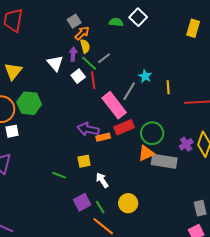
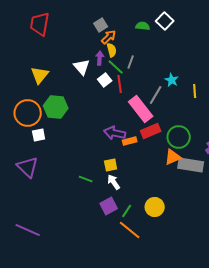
gray line: (104, 58) -> (131, 62), turned -32
white arrow: (102, 180) -> (114, 182), moved
green line: (100, 207) -> (127, 211), turned 64

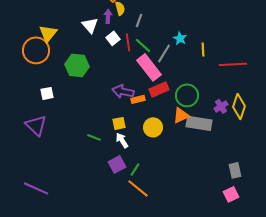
green line: (116, 67) -> (143, 45), moved
green hexagon: (56, 107) -> (77, 65), moved
orange circle: (28, 113) -> (36, 50), moved
yellow circle: (155, 207) -> (153, 127), moved

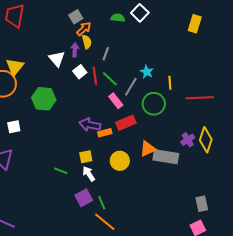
pink rectangle: (149, 67) -> (116, 101), size x0.6
green circle: (187, 95) -> (154, 104), moved
green line: (135, 169) -> (102, 203), turned -56

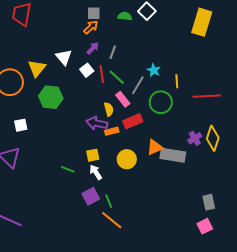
gray square: (76, 17) -> (94, 13), moved, turned 32
yellow rectangle: (195, 24) -> (202, 22), size x1.5
yellow semicircle: (87, 42) -> (109, 109), moved
purple arrow: (75, 50) -> (93, 48), moved, turned 40
yellow triangle: (15, 67) -> (37, 68), moved

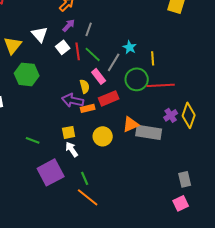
red line: (207, 96) -> (161, 85), moved
green line: (68, 169) -> (33, 140), moved
purple square: (91, 196) -> (51, 172), moved, size x1.5

